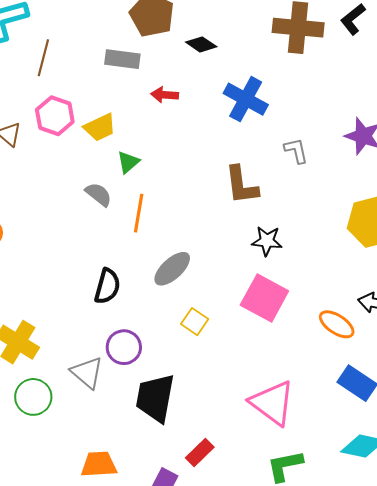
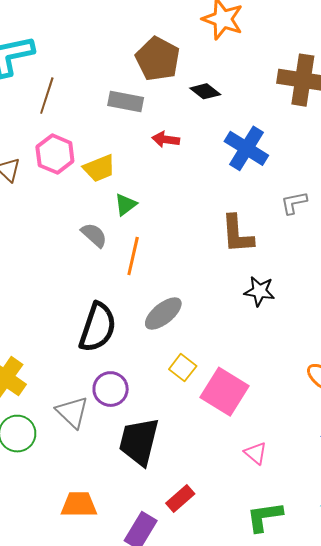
gray L-shape: (296, 151) -> (294, 203), turned -92
black semicircle: (107, 286) -> (98, 327), size x1.4
pink square: (264, 298) -> (225, 392), moved
pink triangle: (272, 403) -> (256, 453), size x0.5

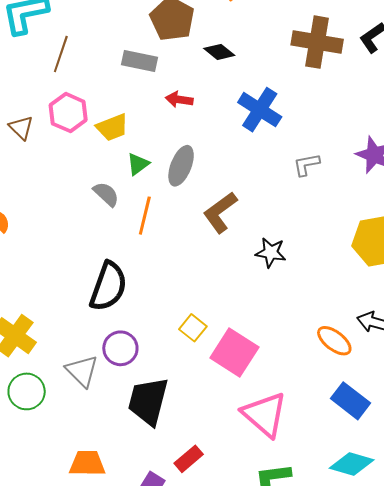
brown L-shape: (237, 234) -> (220, 212), moved, turned 57
gray ellipse: (163, 314) -> (181, 166), moved, turned -30
pink triangle: (256, 453) -> (265, 414), size x2.0

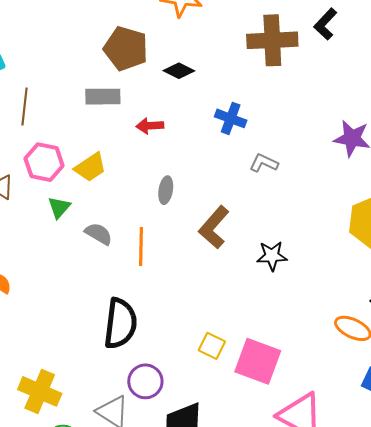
blue cross: (260, 110) -> (231, 118), size x0.7
green triangle: (138, 164) -> (59, 207), moved
gray L-shape: (306, 165) -> (264, 163), moved, turned 48
gray ellipse: (181, 166) -> (166, 190), size x0.7

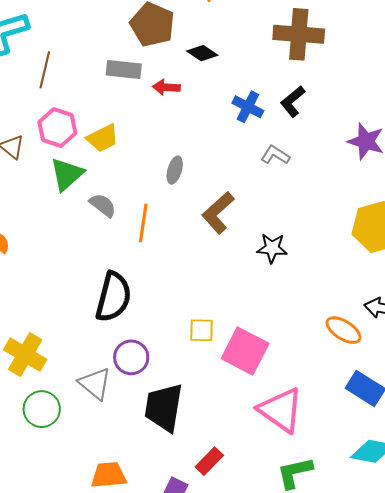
black L-shape: (325, 24) -> (293, 101), moved
red arrow: (150, 126) -> (166, 87), moved
green triangle: (59, 207) -> (67, 174), size x1.5
yellow square: (212, 346) -> (201, 330), turned -32

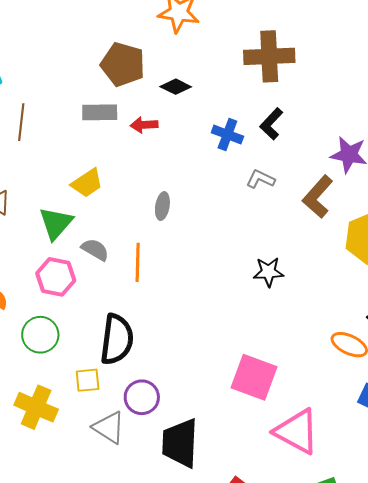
pink hexagon: (57, 127) -> (56, 277), moved
brown L-shape: (218, 213) -> (318, 197), moved
yellow square: (201, 330) -> (88, 380), moved
green circle: (42, 409) -> (40, 335), moved

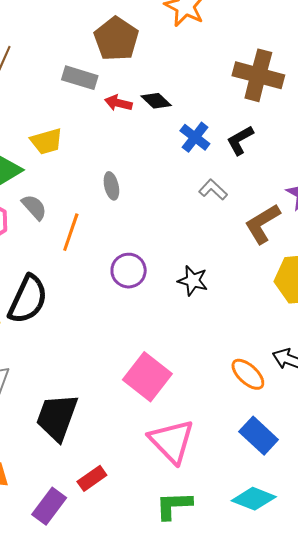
black diamond: (176, 87) -> (156, 101), moved
gray ellipse: (162, 206) -> (111, 186), turned -40
purple circle: (142, 397) -> (129, 271), moved

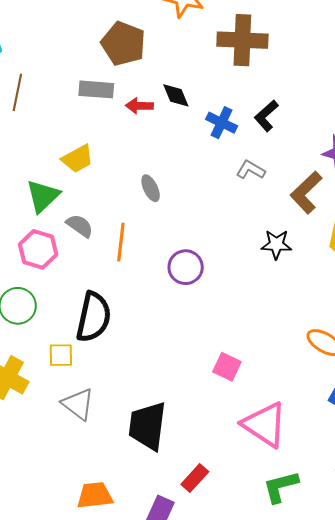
brown cross: (258, 75) -> (242, 40), moved
black diamond: (156, 101) -> (176, 95), turned 36
black star: (193, 281) -> (276, 244), moved
pink square: (147, 377) -> (227, 367), size x0.6

